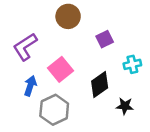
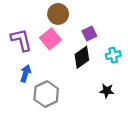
purple L-shape: (25, 47) -> (21, 40), turned 110
pink square: (60, 69) -> (50, 39), moved
black diamond: (100, 85) -> (82, 57), moved

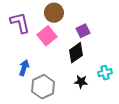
purple L-shape: (21, 40) -> (20, 23), moved
cyan cross: (113, 55) -> (105, 73), moved
black star: (107, 91) -> (81, 82), moved

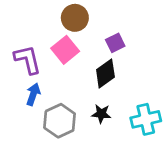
purple L-shape: (20, 23) -> (28, 60), moved
cyan cross: (105, 73) -> (146, 119), moved, size x1.5
black star: (81, 82) -> (101, 114), moved

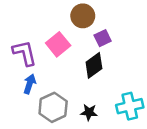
brown circle: (75, 18) -> (83, 16), moved
black star: (101, 114) -> (89, 112), moved

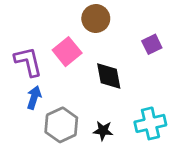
purple square: (103, 38) -> (152, 44), moved
black diamond: (94, 65) -> (109, 76), turned -65

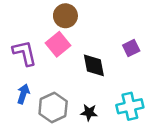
brown circle: (96, 18) -> (65, 16), moved
purple square: (152, 44) -> (131, 48), moved
blue arrow: (34, 98) -> (23, 94), moved

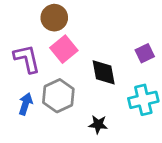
brown circle: (65, 16) -> (54, 18), moved
cyan cross: (130, 106) -> (143, 100), moved
gray hexagon: (53, 107) -> (58, 96), moved

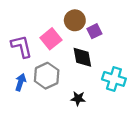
brown circle: (54, 18) -> (75, 20), moved
purple square: (145, 53) -> (94, 31), moved
cyan cross: (143, 100) -> (114, 79), turned 30

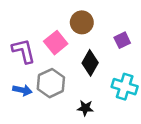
purple square: (94, 31) -> (122, 40), moved
black diamond: (82, 57) -> (90, 63), turned 40
blue arrow: (21, 82) -> (22, 90), turned 84

